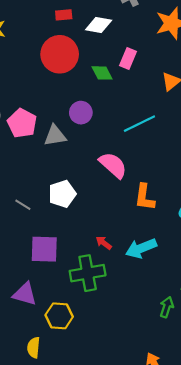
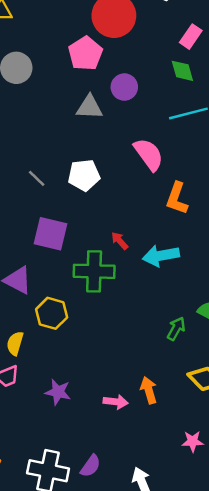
green diamond: (102, 73) -> (182, 71), moved
pink pentagon: (22, 123) -> (85, 54), moved

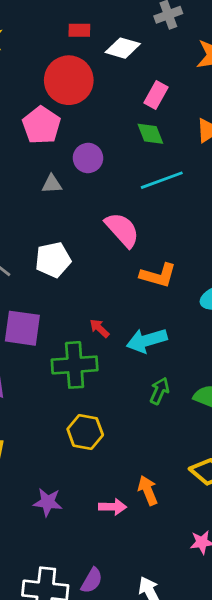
gray triangle: (90, 107) -> (52, 184), size x0.7
orange L-shape: (177, 198) -> (158, 275), turned -88
yellow hexagon: (52, 313) -> (85, 432), moved
green arrow: (176, 329) -> (159, 391), moved

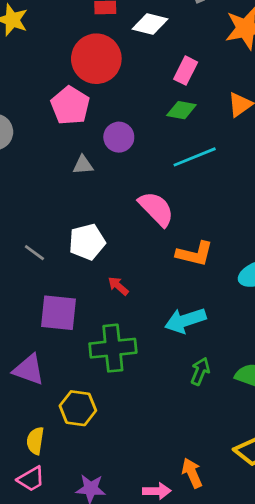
green diamond: (150, 134) -> (181, 110), turned -56
red arrow: (99, 328) -> (118, 286), moved
yellow hexagon: (85, 432) -> (78, 408), moved

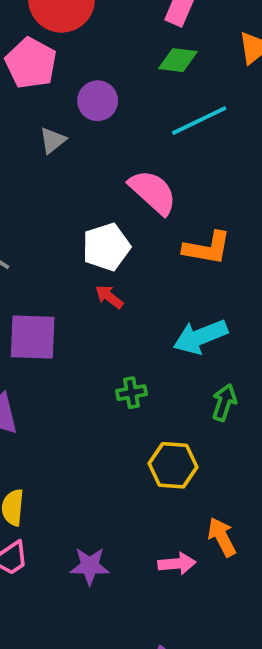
gray triangle: (83, 165) -> (53, 140), turned -30
white pentagon: (87, 242) -> (106, 247), moved
green cross: (113, 348) -> (131, 393), moved, size x0.5
yellow hexagon: (78, 408) -> (173, 465), moved

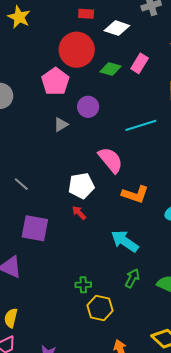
green diamond: (178, 60) -> (110, 69), moved
cyan arrow: (200, 337) -> (125, 241), turned 48
green cross: (131, 393) -> (83, 285), moved

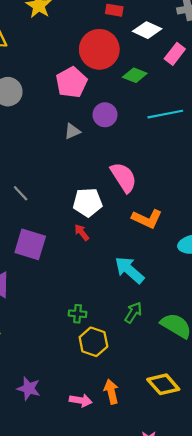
pink rectangle: (140, 63) -> (175, 54), moved
cyan line: (141, 125) -> (165, 114), moved

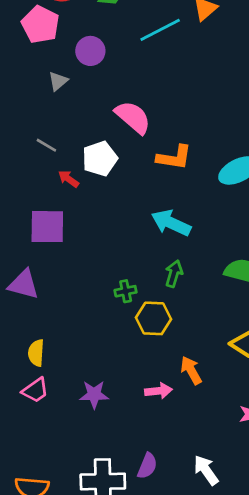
gray line: (21, 193) -> (46, 145), moved
red arrow: (82, 232) -> (68, 179), moved
green arrow: (133, 313) -> (174, 274), moved

